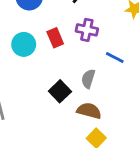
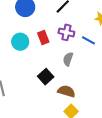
blue line: (115, 58) -> (88, 40), moved
gray semicircle: (88, 79) -> (68, 59), moved

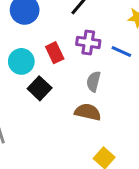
black square: (46, 77) -> (40, 88), moved
brown semicircle: (66, 91) -> (88, 112), moved

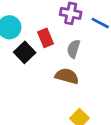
red rectangle: (55, 53) -> (46, 38), moved

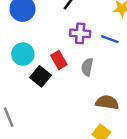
brown semicircle: (67, 76) -> (107, 102), moved

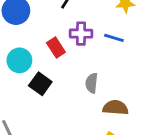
red rectangle: (59, 60) -> (56, 47), moved
gray semicircle: (87, 67) -> (92, 83), moved

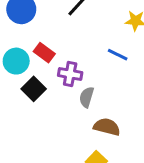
purple cross: (81, 34) -> (70, 74), moved
red rectangle: (56, 47) -> (44, 53), moved, turned -30

